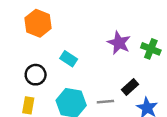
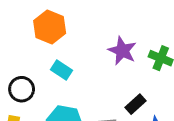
orange hexagon: (38, 23) -> (50, 27), moved

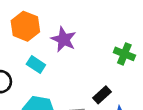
purple star: (122, 51) -> (64, 39), moved

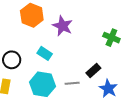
cyan rectangle: (36, 64) -> (45, 53), moved

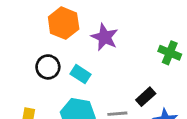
black circle: (12, 60) -> (48, 67), moved

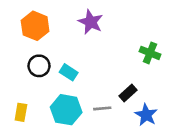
orange hexagon: (64, 23) -> (35, 26), moved
purple star: (105, 37) -> (91, 22), moved

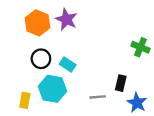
purple star: (91, 22) -> (66, 19), moved
black rectangle: (128, 93) -> (121, 83), turned -35
cyan hexagon: (66, 110) -> (53, 89), moved

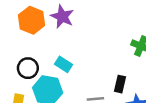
black circle: (41, 59) -> (28, 68), moved

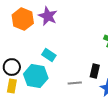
black circle: (28, 68) -> (12, 67), moved

